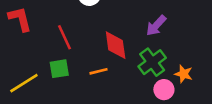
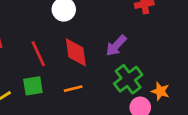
purple arrow: (156, 25) -> (116, 46), moved
red diamond: (116, 45) -> (76, 52), moved

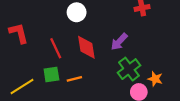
orange line: (73, 89) -> (74, 79), moved

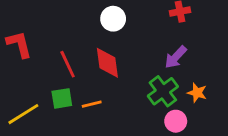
white circle: (77, 12) -> (113, 19), moved
purple arrow: (119, 42) -> (176, 57), moved
orange star: (155, 79) -> (197, 93), moved

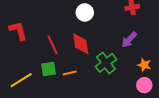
green cross: (163, 91) -> (106, 63), moved
pink circle: (176, 121) -> (144, 85), moved

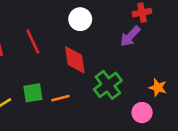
purple arrow: (129, 40) -> (130, 36), moved
red line: (52, 45) -> (33, 42), moved
pink circle: (144, 85) -> (142, 113), moved

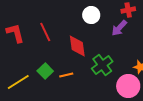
white circle: (80, 19) -> (91, 15), moved
green square: (33, 93) -> (45, 71), turned -35
pink circle: (142, 113) -> (128, 86), size x1.5

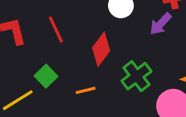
red diamond: (77, 46) -> (101, 49), turned 45
green square: (45, 71) -> (46, 76), moved

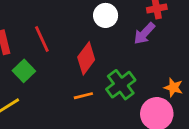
green square: (46, 76) -> (24, 71), moved
orange line: (86, 90) -> (83, 96), moved

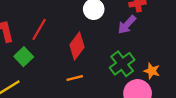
red line: (42, 39) -> (39, 29), turned 55
green cross: (121, 85) -> (122, 64), moved

